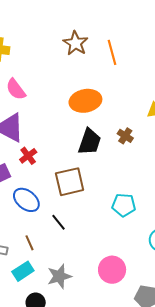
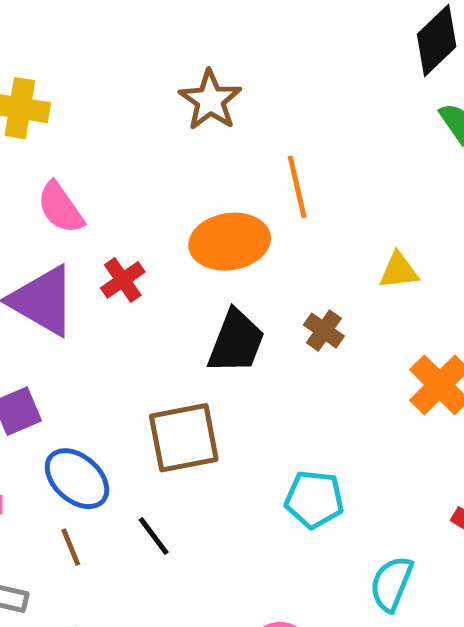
orange line: (112, 52) -> (297, 187), moved
red cross: (28, 156) -> (123, 280), moved
brown line: (30, 243) -> (71, 547), moved

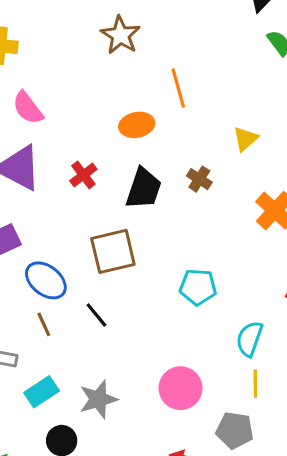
orange ellipse: (230, 242) -> (137, 125), size x0.7
yellow triangle: (399, 271) -> (245, 139), turned -32
red cross: (123, 280) -> (83, 175), moved

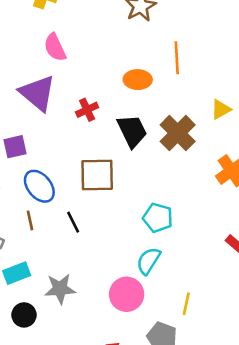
brown cross: (199, 179) -> (178, 133), size x1.8
black trapezoid: (144, 189) -> (132, 131), turned -57
cyan semicircle: (250, 339) -> (148, 261), moved

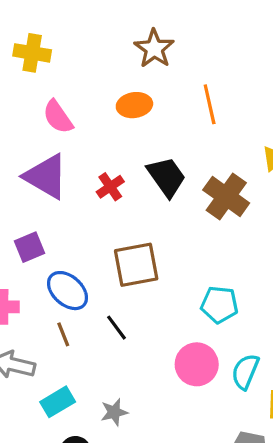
orange ellipse: (138, 80) -> (134, 105), moved
black trapezoid: (132, 131) -> (166, 177), moved
cyan semicircle: (148, 261) -> (245, 372), moved
gray star: (60, 289) -> (114, 412), size x0.7
pink circle: (127, 294) -> (197, 364), moved

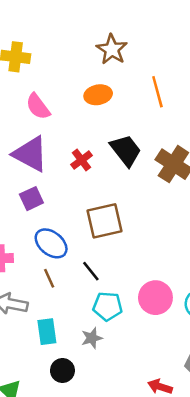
purple square: (29, 247) -> (31, 199), moved
cyan pentagon: (220, 305) -> (108, 306), moved
cyan rectangle: (58, 402) -> (47, 332), turned -65

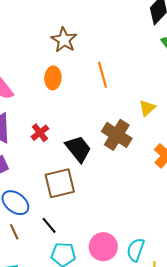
orange ellipse: (98, 95) -> (53, 78), turned -75
black trapezoid: (126, 150) -> (78, 149), moved

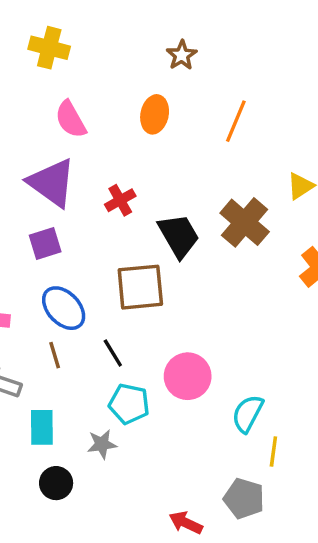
brown star: (64, 40) -> (182, 55), size x0.7
orange line: (103, 75) -> (236, 121), turned 30
pink circle: (103, 247) -> (188, 376), moved

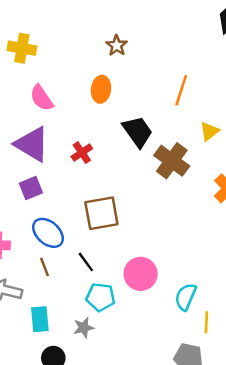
orange line: (236, 121) -> (181, 90), moved
black trapezoid: (179, 236) -> (138, 132), moved

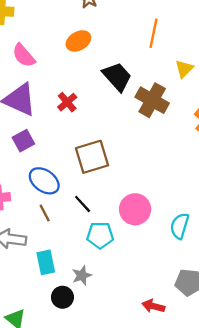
orange ellipse: (101, 89) -> (78, 41), turned 60
gray star: (84, 328) -> (82, 275), moved

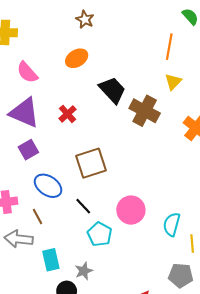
orange line: (154, 33) -> (169, 47), moved
brown line: (45, 213) -> (38, 217), moved
cyan pentagon: (100, 235) -> (100, 234), turned 30

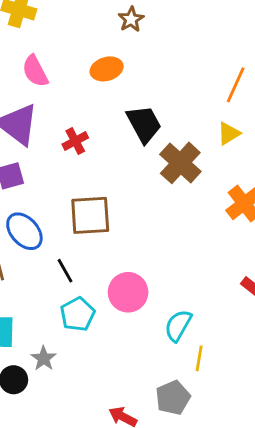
gray star: (84, 271) -> (44, 358), turned -30
gray pentagon: (181, 275) -> (173, 398), turned 30

